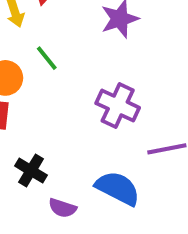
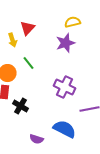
black cross: (31, 171) -> (20, 106), moved

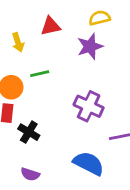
red triangle: (28, 28) -> (51, 26), moved, turned 35
green line: (28, 63) -> (40, 74), turned -64
purple semicircle: (36, 139) -> (30, 174), moved

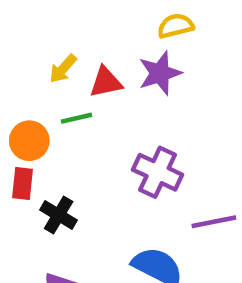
red triangle: (51, 26) -> (106, 82), moved
yellow arrow: (18, 42) -> (63, 69), moved, turned 60

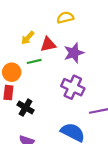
yellow semicircle: (176, 26) -> (65, 17), moved
purple star: (160, 73) -> (74, 53), moved

